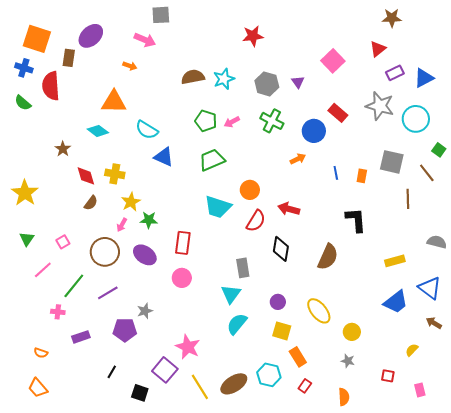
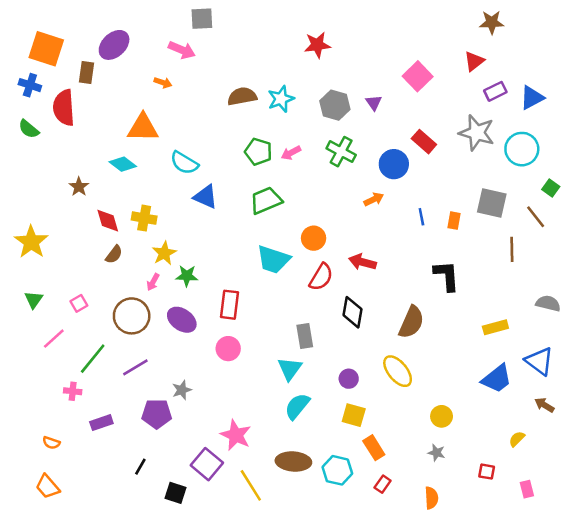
yellow ellipse: (319, 311) -> (398, 371), moved
brown ellipse: (234, 384) -> (293, 462), moved, turned 36

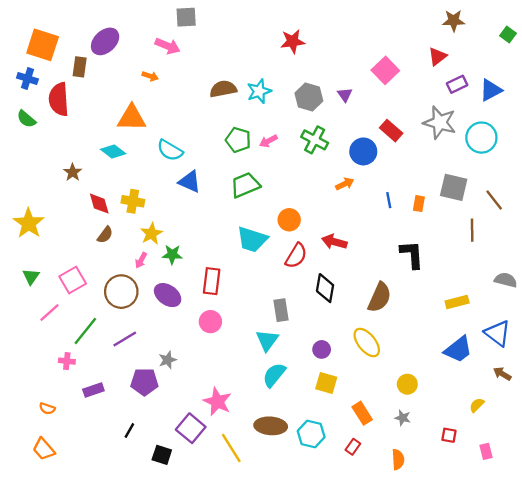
green square: (551, 188) -> (508, 34), moved
pink square: (79, 303) -> (73, 280), size x1.6
orange rectangle: (374, 448) -> (362, 413), moved

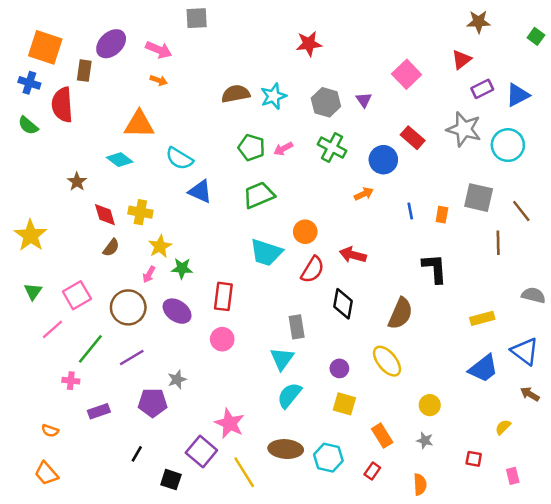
pink arrow: (168, 46) -> (159, 50), moved

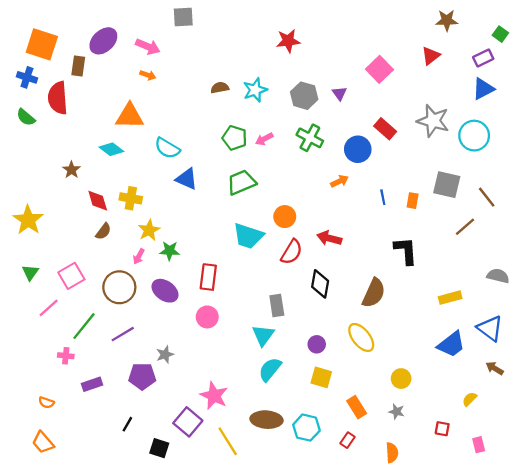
purple rectangle: (482, 89) -> (483, 58), moved
brown semicircle: (236, 94) -> (220, 88), size x0.7
brown line: (498, 243) -> (465, 227), turned 50

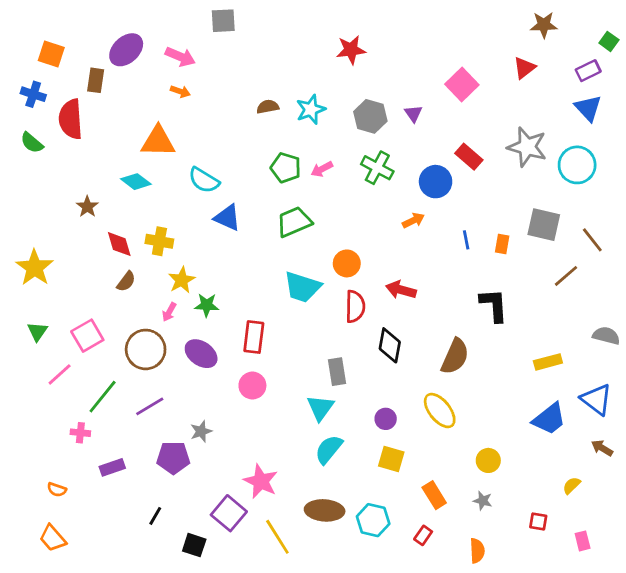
orange square: (42, 44) -> (51, 54), size x0.7
blue triangle: (483, 89) -> (588, 108), turned -45
red semicircle: (292, 252) -> (355, 306), turned -30

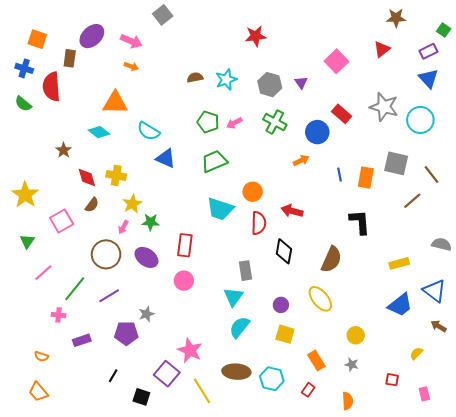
gray square: (223, 21) -> (163, 15), turned -36
orange rectangle: (502, 244) -> (366, 178), size x1.5
pink square: (87, 336) -> (62, 221), moved

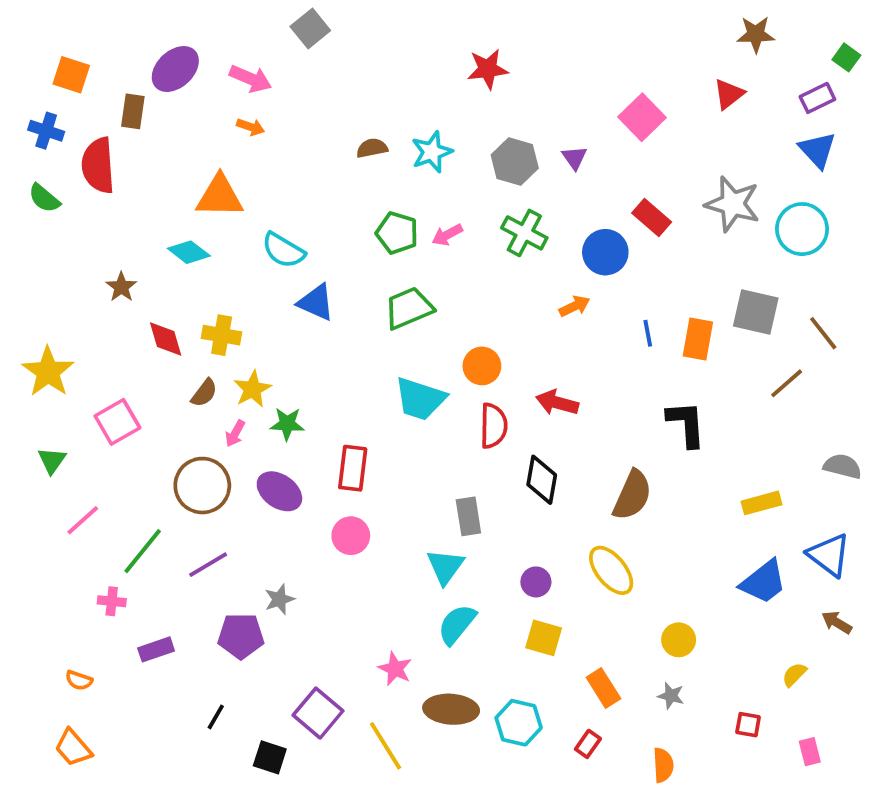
brown semicircle: (92, 205) -> (204, 393), moved
pink star: (190, 350) -> (395, 669), moved, size x0.7

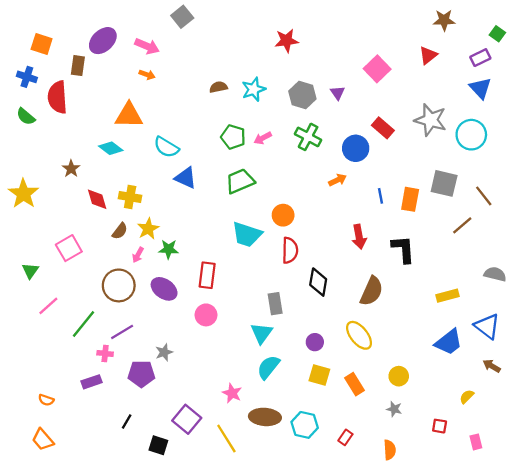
yellow star: (48, 372) -> (23, 194), moved
red arrow: (557, 403) -> (359, 237), moved, turned -115
pink cross: (112, 601) -> (105, 353), moved
orange rectangle: (603, 688) -> (355, 384), moved

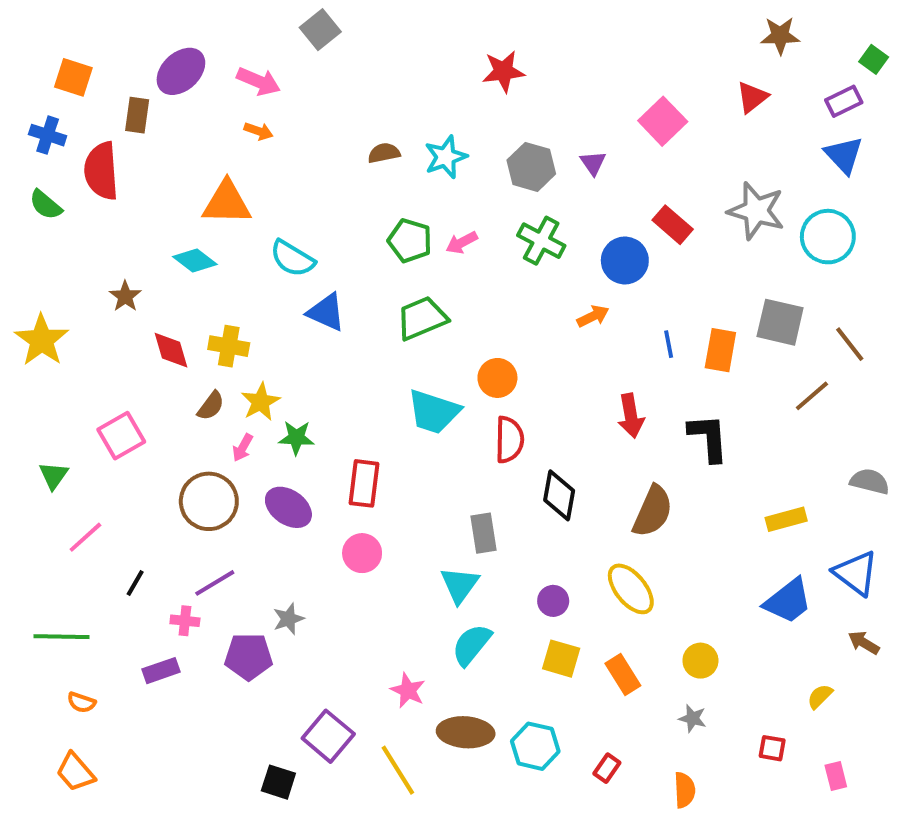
green line: (84, 324) -> (61, 637), moved, turned 52
black line: (127, 422) -> (135, 583), moved

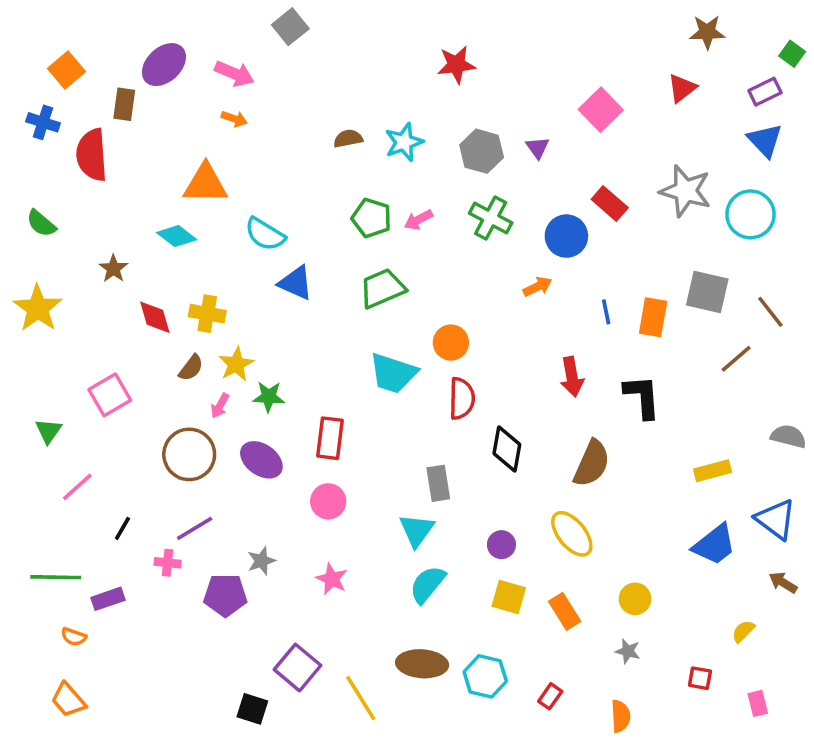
orange square: (73, 77) -> (66, 70), turned 32
green semicircle: (46, 205) -> (41, 223), moved
purple rectangle: (161, 671) -> (108, 599), moved
pink star: (408, 690) -> (332, 579), moved

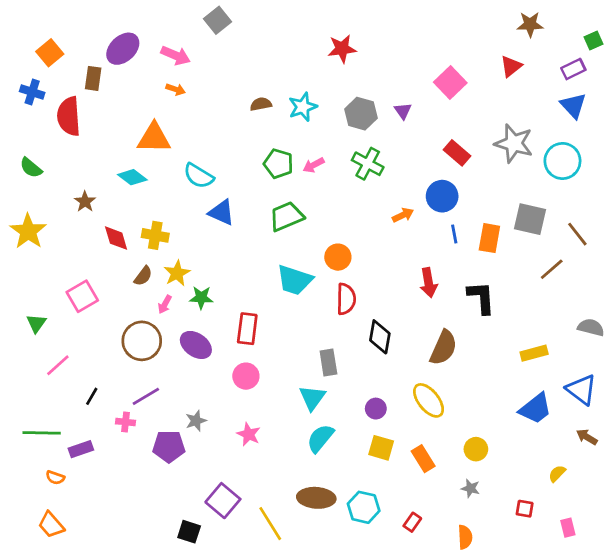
green square: (792, 54) -> (594, 41), turned 30
blue circle: (566, 236) -> (442, 196), moved

